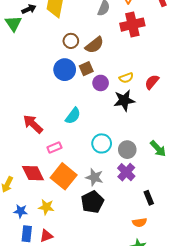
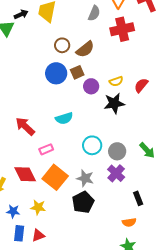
cyan semicircle: (73, 116) -> (64, 118), turned 36

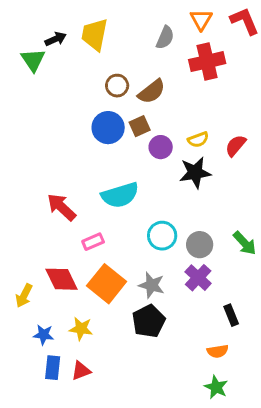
cyan semicircle: (64, 118) -> (120, 195), size x1.4

